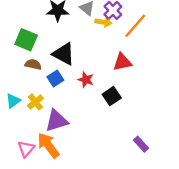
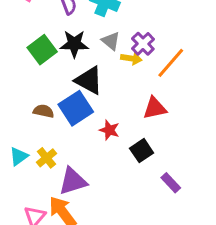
green square: (26, 40) -> (42, 50), moved, turned 30
black triangle: (64, 54) -> (89, 80), moved
blue square: (55, 78) -> (76, 108), moved, size x1.6
purple rectangle: (141, 144) -> (171, 183), moved

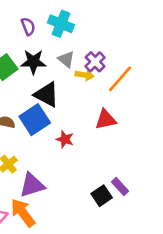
black square: (142, 151) -> (102, 196), moved

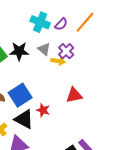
purple semicircle: (28, 26) -> (61, 24), moved, turned 64
orange line: (120, 79) -> (85, 22), moved
black triangle: (47, 95) -> (24, 119), moved

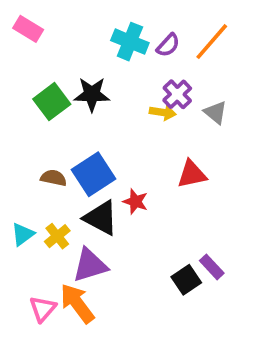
gray triangle: (44, 49) -> (215, 112), moved

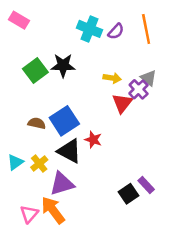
orange line: (212, 42) -> (146, 29), turned -52
purple cross: (177, 94) -> (139, 89), moved
red triangle: (192, 174) -> (122, 103), moved, turned -40

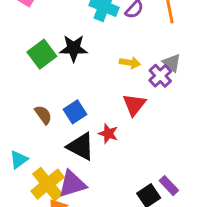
red triangle: (122, 103) -> (134, 105), moved
blue square: (64, 121) -> (75, 112), size x0.7
brown semicircle: (37, 123) -> (43, 115), turned 42
yellow cross: (39, 164) -> (48, 184), moved, size x1.6

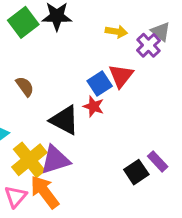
blue square: (75, 112) -> (100, 83), moved

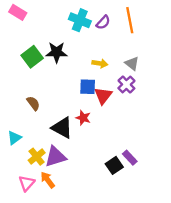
purple cross: (148, 45) -> (126, 84), moved
blue square: (100, 83) -> (88, 87), moved, turned 35
yellow cross: (29, 160) -> (37, 157), size x0.7
orange arrow: (45, 192) -> (48, 180), size x0.7

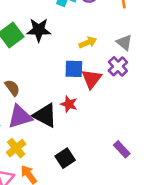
yellow arrow: (100, 63) -> (88, 43), turned -32
purple triangle: (55, 157) -> (20, 117), moved
black square: (114, 165) -> (65, 158), moved

